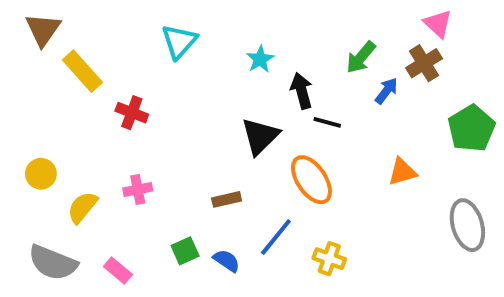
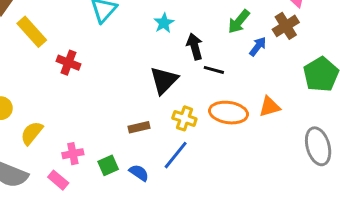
orange ellipse: (311, 180) -> (228, 113), moved, turned -48
pink cross: (138, 190) -> (73, 154), moved
yellow cross: (329, 259) -> (184, 118), moved

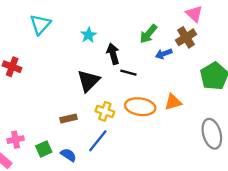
blue arrow: (258, 46) -> (164, 54), turned -147

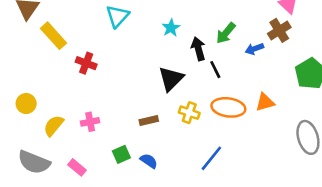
green arrow: (148, 34) -> (226, 33), moved
black line: (128, 73) -> (215, 70), turned 49
pink cross: (16, 140) -> (90, 122), moved
blue line: (98, 141) -> (211, 158), moved

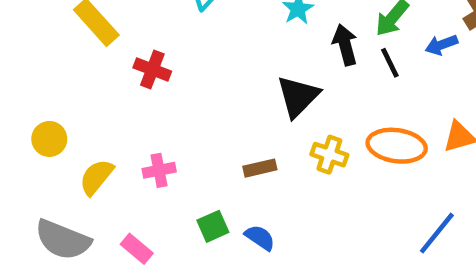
black line: (215, 70) -> (390, 63), moved
blue line: (211, 158) -> (437, 233), moved

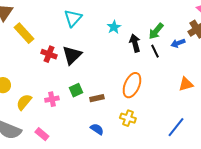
black triangle: (298, 96) -> (72, 55), moved
orange ellipse: (397, 146) -> (132, 85), moved, turned -75
yellow cross: (329, 155) -> (128, 118), moved
green square: (213, 226) -> (76, 90), moved

